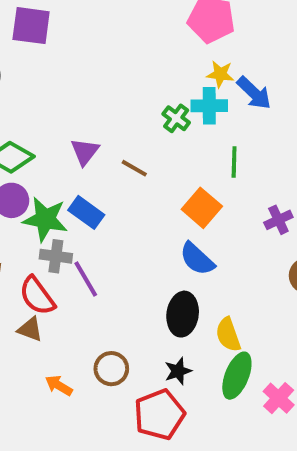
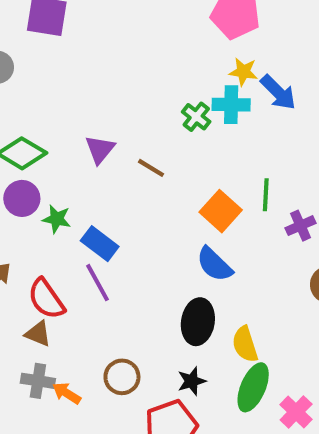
green line: (234, 162) -> (266, 195), moved
blue rectangle: (86, 212) -> (100, 244), moved
green star: (45, 219) -> (57, 219), size x0.6
gray cross: (56, 256) -> (38, 381), moved

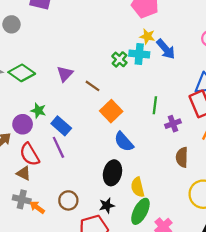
purple circle: (22, 198) -> (23, 124), moved
orange square: (221, 211) -> (111, 111), moved

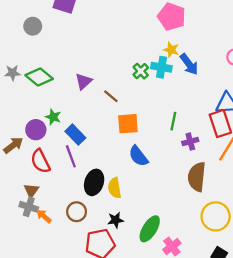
orange square: (111, 111) -> (128, 124), turned 35
brown semicircle: (182, 157) -> (197, 177), size x1.4
brown triangle: (24, 173) -> (31, 191), moved, turned 35
black ellipse: (112, 173) -> (94, 182), moved
yellow semicircle: (138, 187) -> (115, 188), moved

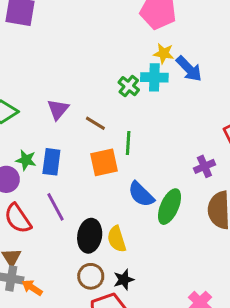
green line: (173, 121) -> (128, 143), moved
orange square: (128, 124) -> (104, 162), moved
blue rectangle: (75, 135) -> (51, 162), moved, turned 60
brown circle: (77, 212) -> (91, 276), moved
green ellipse: (150, 229) -> (170, 207), moved

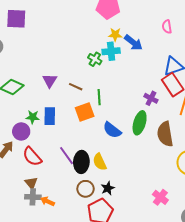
purple cross: (204, 166) -> (151, 98), moved, turned -32
purple line: (55, 207) -> (66, 156), moved
green ellipse: (170, 207) -> (140, 123), moved

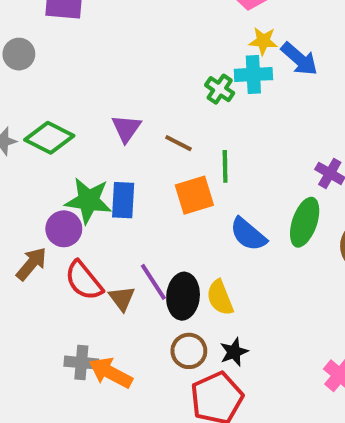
green star: (33, 117) -> (88, 201), size x1.6
brown triangle: (31, 183) -> (122, 298), moved
orange arrow: (47, 201) -> (111, 373), size x1.5

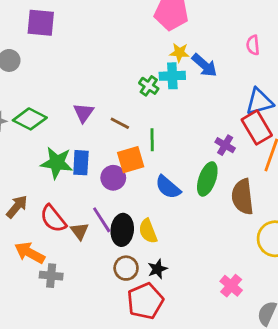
purple circle: (64, 229) -> (113, 178), moved
orange arrow: (111, 373) -> (30, 253), moved

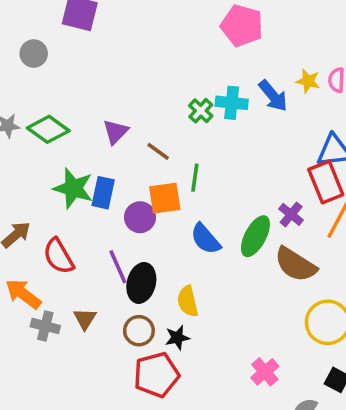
yellow star: (179, 53) -> (308, 81), moved
purple cross: (225, 145) -> (291, 214), moved
brown semicircle: (243, 197) -> (296, 265), turned -60
brown triangle: (80, 231) -> (85, 319), moved
yellow semicircle: (148, 231) -> (188, 301), moved

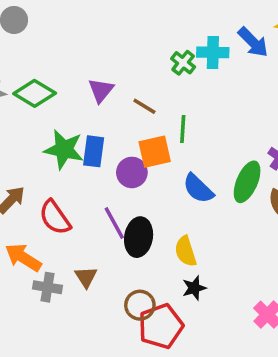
brown circle: (139, 331) -> (140, 305), moved
black star: (177, 338) -> (194, 288), moved

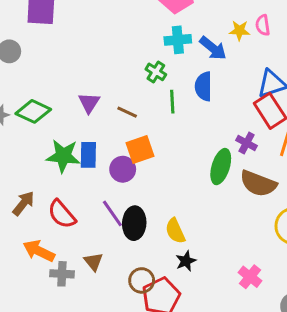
cyan cross: (213, 52) -> (178, 40), moved
green line: (183, 129) -> (172, 102), moved
blue semicircle: (198, 189) -> (204, 86), moved, turned 52

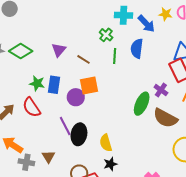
green star: (63, 156) -> (37, 83), size x0.7
red semicircle: (62, 214) -> (32, 107), moved

